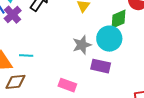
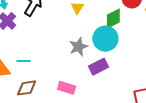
purple rectangle: (101, 66) -> (99, 67), turned -36
brown diamond: (15, 82) -> (27, 88), moved

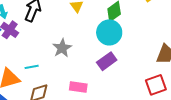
gray star: (78, 47) -> (62, 48), moved

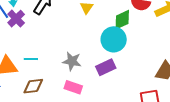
gray star: (62, 48) -> (72, 61), moved, turned 30

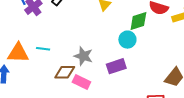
cyan circle: (114, 39) -> (127, 40), size x0.7
brown diamond: (33, 86) -> (65, 72), moved

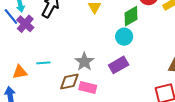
orange triangle: (18, 53) -> (20, 72), size x0.7
gray star: (83, 56) -> (84, 62), turned 30

